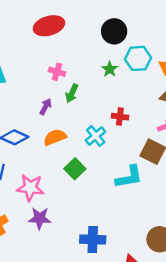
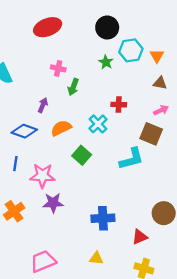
purple arrow: (46, 107) -> (43, 105), moved

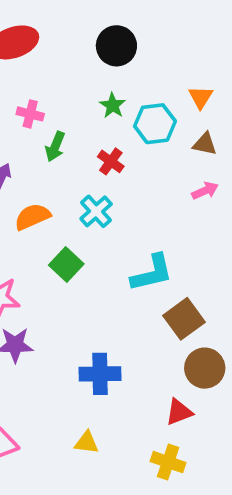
cyan hexagon: (131, 50) -> (155, 124), moved
red cross: (119, 105) -> (111, 161), moved, turned 32
brown square: (151, 134) -> (184, 319), moved, turned 30
red triangle: (140, 237) -> (179, 412), moved

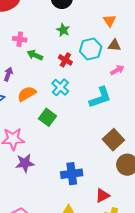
cyan hexagon: (155, 124) -> (91, 49), moved
green arrow: (55, 147) -> (35, 55), turned 98
cyan L-shape: (152, 273) -> (100, 97), moved
red triangle: (179, 412) -> (102, 196), moved

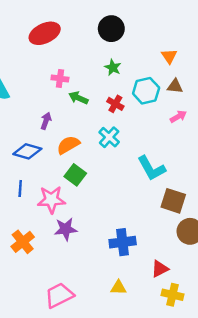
cyan L-shape: (100, 97) -> (151, 168), moved, turned 80
green square: (48, 117) -> (75, 175), moved
brown square: (113, 140) -> (173, 201), turned -30

